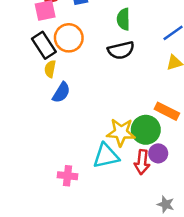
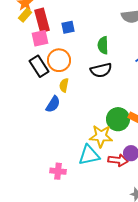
yellow semicircle: (50, 69) -> (64, 85), moved
green circle: (146, 130) -> (118, 119), moved
red arrow: (142, 162) -> (118, 160), turned -90

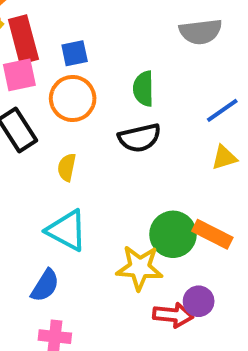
orange circle: (59, 60) -> (73, 98), moved
blue semicircle: (53, 104) -> (45, 285), moved
cyan triangle: (89, 155) -> (67, 230), moved, turned 40

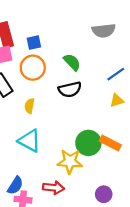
green semicircle: (143, 89) -> (72, 62), turned 138
blue semicircle: (45, 285) -> (15, 185), moved
purple circle: (199, 301) -> (104, 194), moved
red arrow: (173, 315) -> (53, 188), moved

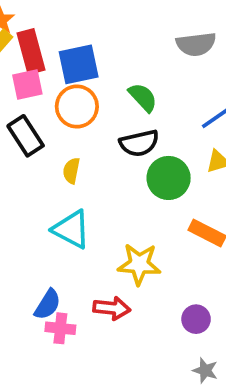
blue square: (34, 43) -> (79, 64), size x1.6
green circle: (88, 143) -> (169, 178), moved

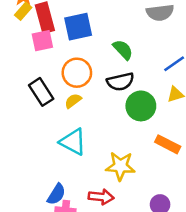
orange circle: (77, 106) -> (77, 73), moved
black rectangle: (26, 136) -> (41, 92), moved
yellow semicircle: (71, 171) -> (73, 101), turned 42

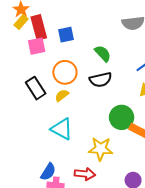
blue square: (78, 27) -> (66, 35), size x0.7
green circle: (141, 106) -> (122, 117), moved

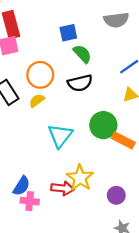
blue square: (66, 35) -> (68, 33), moved
cyan triangle: (62, 129) -> (60, 136), moved, turned 40
yellow star: (101, 149) -> (80, 178), moved, turned 30

